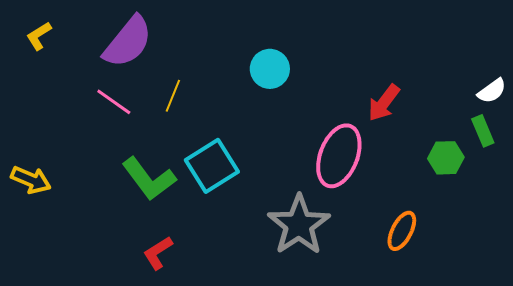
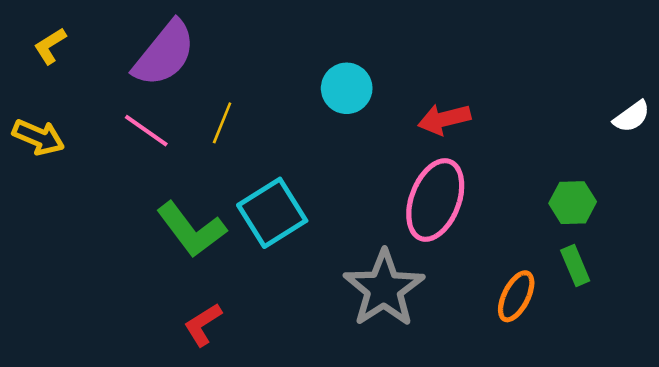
red arrow: (384, 103) -> (444, 119), moved, turned 39
green rectangle: (483, 131) -> (575, 265), moved
yellow arrow: (31, 180) -> (38, 137), moved

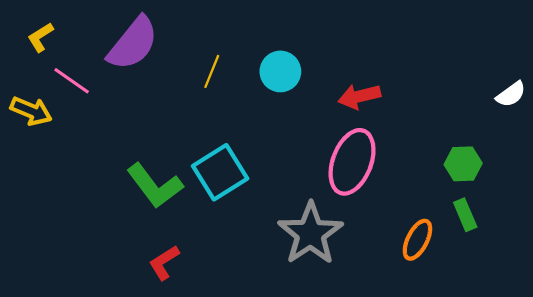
yellow line: (222, 123) -> (212, 71), moved
pink line: (146, 131) -> (72, 81), moved

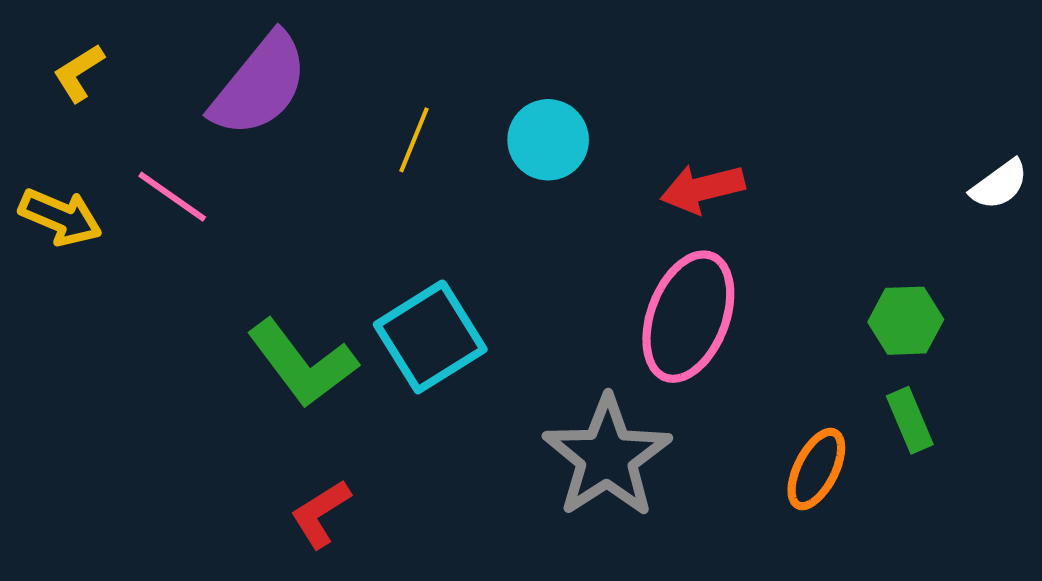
pink line: (72, 81) -> (172, 197), moved

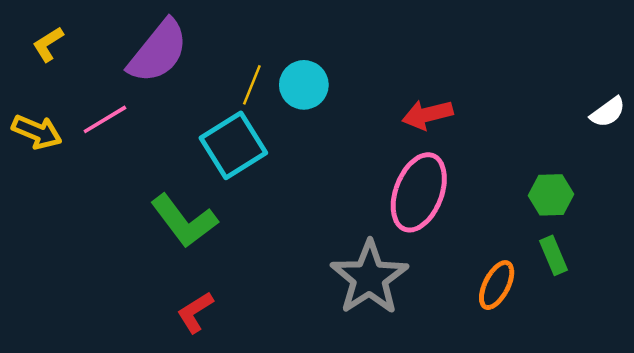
cyan circle: (548, 140) -> (304, 85), moved
pink line: (172, 197) -> (105, 119), turned -66
cyan square: (430, 337) -> (233, 145), moved

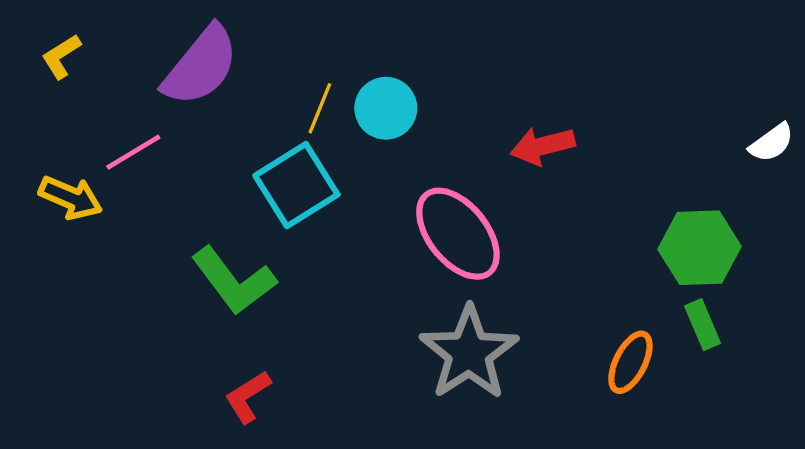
yellow arrow: (37, 132) -> (71, 198), moved
pink ellipse: (419, 192) -> (458, 234), moved, turned -60
green hexagon: (551, 195) -> (699, 248), size x1.4

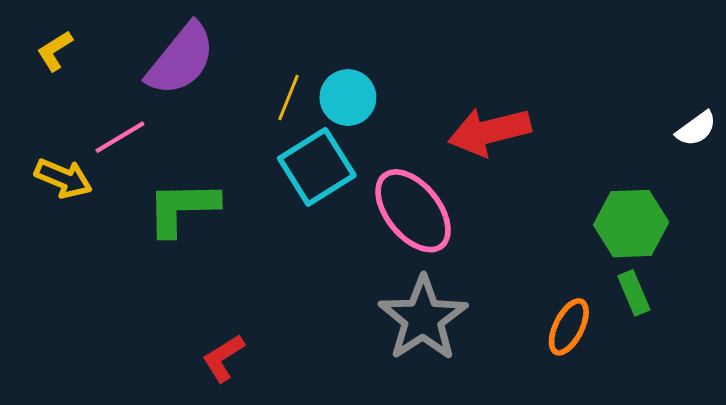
red arrow: (543, 146) -> (490, 131), size x1.4
cyan square: (296, 185) -> (317, 167), moved
green L-shape: (234, 281) -> (182, 208), moved, turned 126

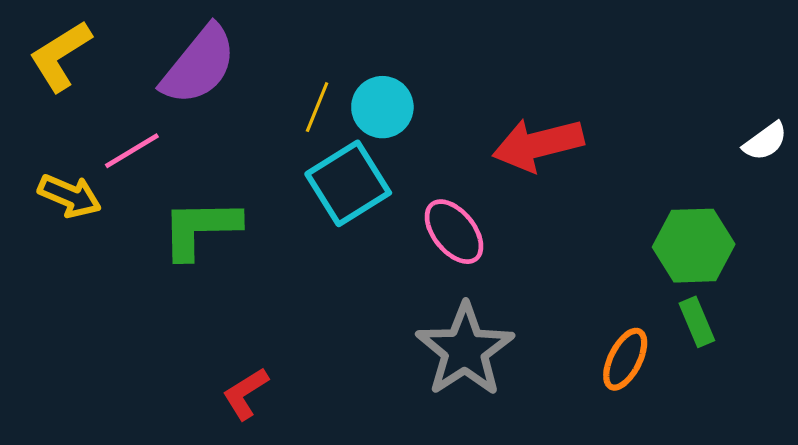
yellow L-shape: (55, 51) -> (60, 56), size x1.6
pink ellipse: (413, 211) -> (454, 232), size x0.7

